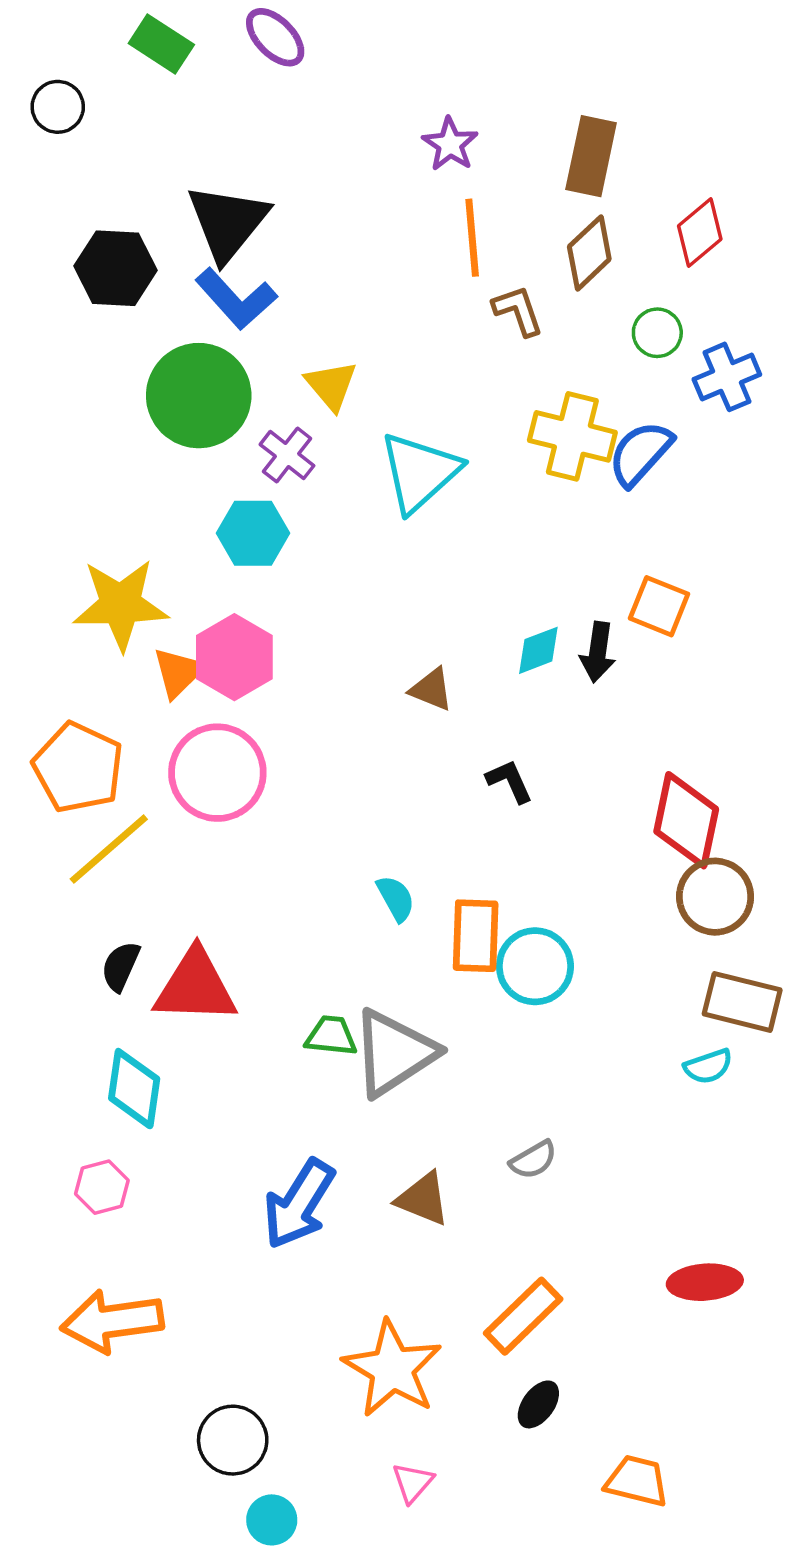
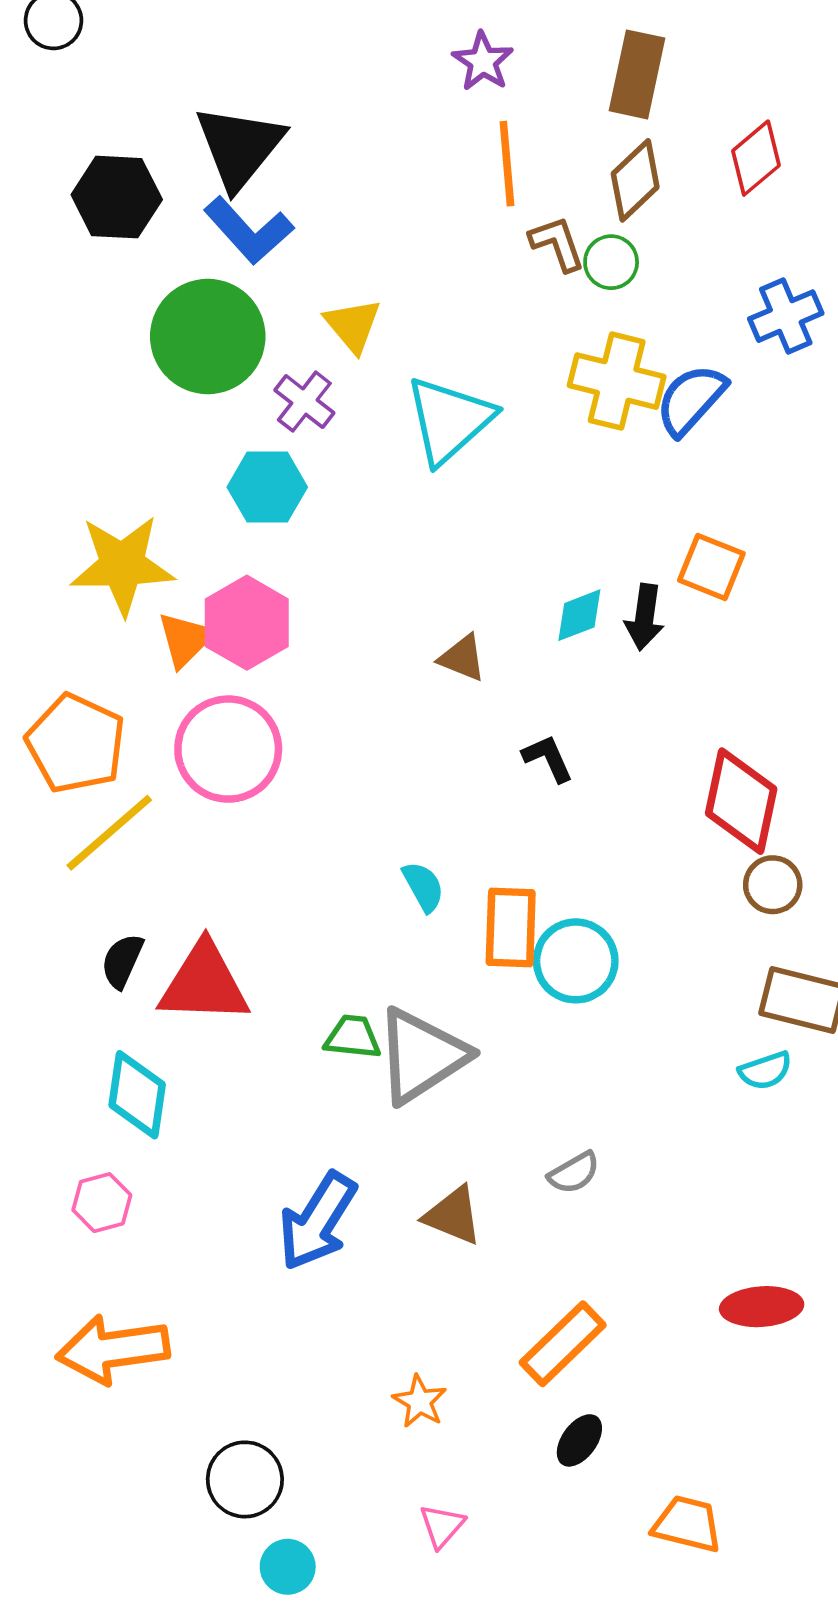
green circle: (657, 333) -> (611, 262), moved
brown circle: (715, 897) -> (773, 885), size x0.7
orange star: (392, 1369) -> (420, 1401), size x0.5

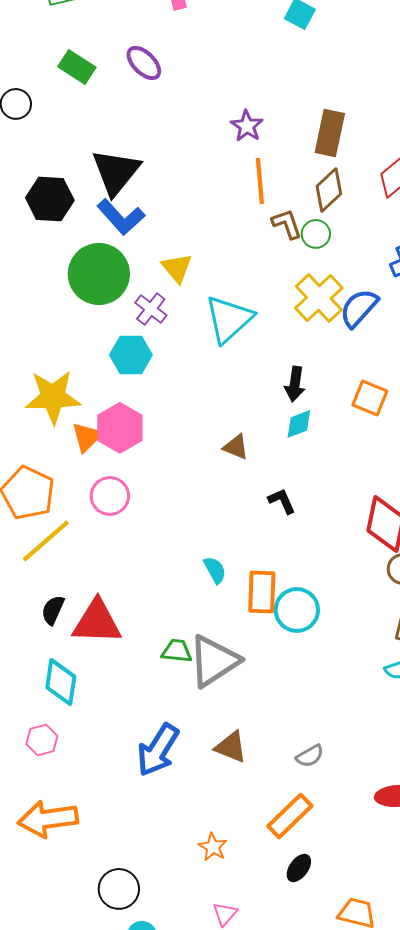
yellow cross: (617, 381) -> (319, 298), turned 33
black arrow: (644, 617) -> (295, 384), moved
pink circle: (228, 749) -> (110, 496), size x0.7
gray semicircle: (574, 1173) -> (310, 756), moved

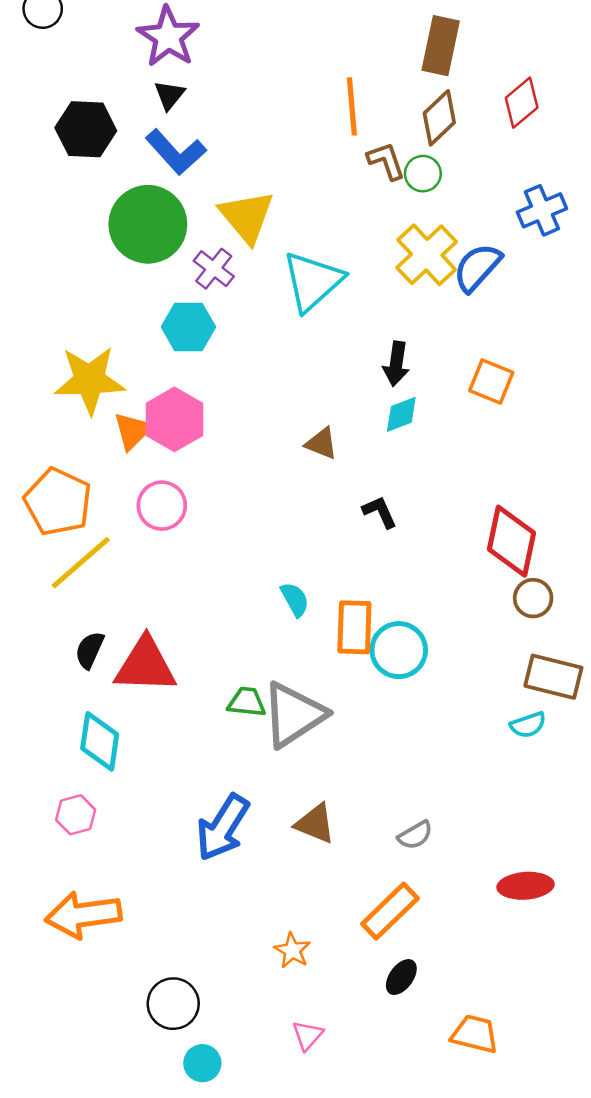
purple star: (247, 126) -> (168, 37), moved, size x1.5
black triangle: (116, 172) -> (169, 95), size x0.5
yellow triangle: (177, 268) -> (247, 217), size x1.4

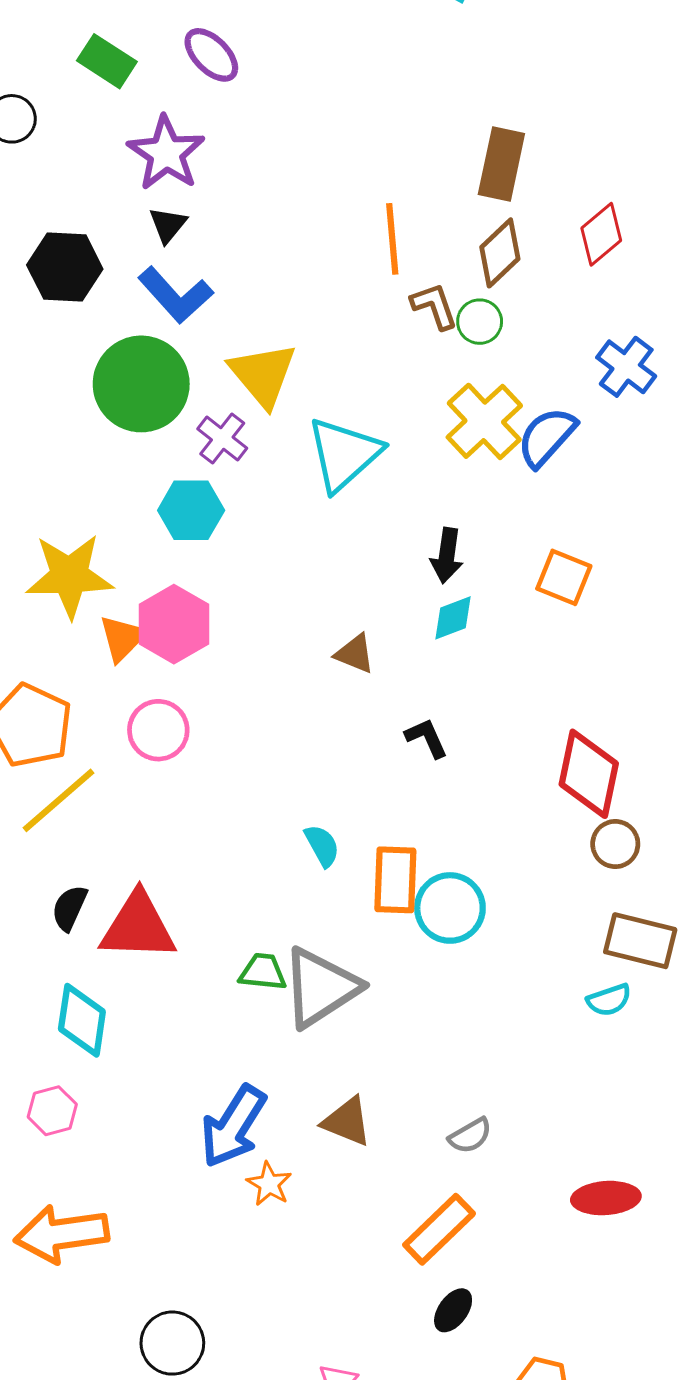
blue cross: (542, 210) -> (626, 367), turned -30
orange star: (292, 950) -> (269, 1184), moved

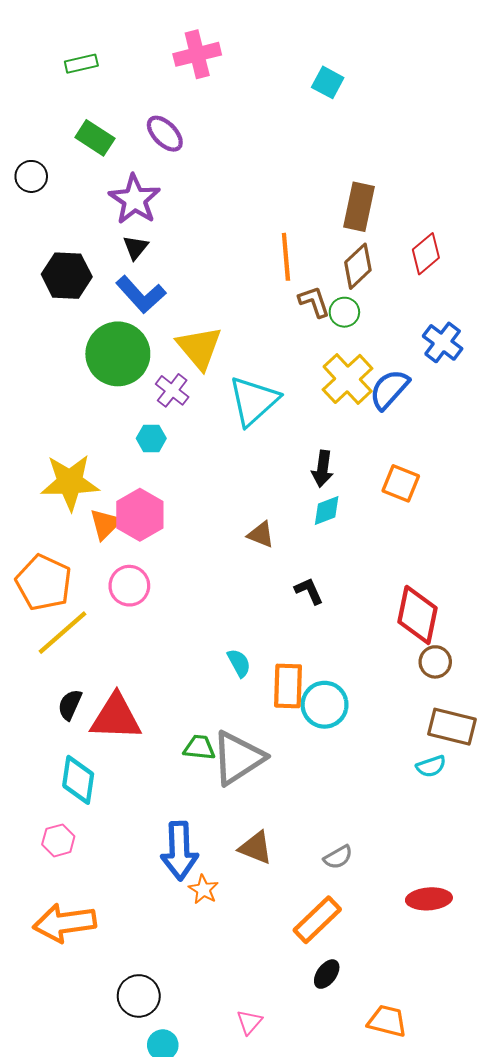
cyan hexagon: (191, 510) -> (151, 438), size x0.7
blue arrow: (233, 1126) -> (179, 851), turned -34

